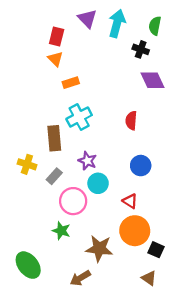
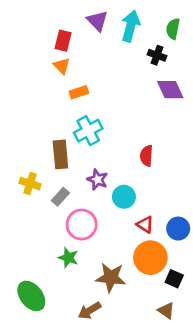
red semicircle: (131, 121) -> (146, 156), moved
blue circle: (141, 166) -> (178, 229), moved
cyan circle: (98, 183) -> (124, 197), moved

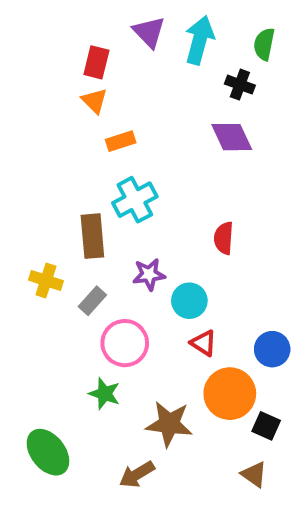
purple diamond: (170, 90) -> (232, 137), moved
purple star: (97, 180) -> (149, 274), turned -30
red triangle: (145, 225) -> (204, 343), moved

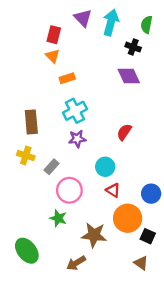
brown rectangle: (92, 236) -> (31, 122), moved
red semicircle: (224, 238) -> (124, 132), turned 30
purple star: (149, 274) -> (77, 139), moved

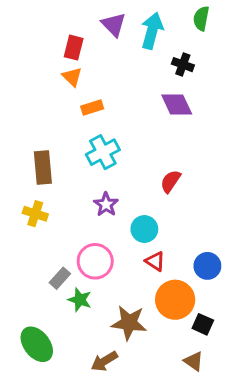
green semicircle: (147, 25) -> (201, 18), moved
purple star: (77, 139) -> (106, 204), moved, turned -30
gray rectangle: (51, 167) -> (60, 278), moved

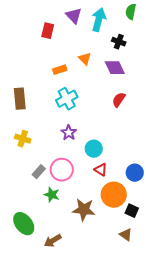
orange triangle: (72, 77) -> (85, 59), moved
brown rectangle: (43, 168) -> (20, 99), moved
red semicircle: (171, 181) -> (119, 100), moved
gray rectangle: (60, 278) -> (39, 172), moved
brown arrow: (104, 361) -> (53, 241), moved

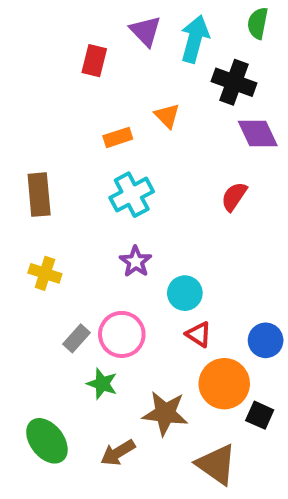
black cross: (119, 42) -> (234, 82), size x1.5
purple diamond: (115, 68) -> (258, 134), moved
brown triangle: (126, 235) -> (216, 464), moved, size x1.6
brown arrow: (53, 241) -> (118, 453), moved

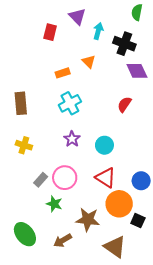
cyan arrow: (195, 39) -> (98, 31), moved, size x0.7
cyan circle: (185, 293) -> (104, 145), moved
red triangle: (199, 334) -> (106, 178), size x1.5

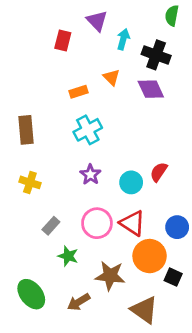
purple diamond: (137, 71) -> (151, 89), moved
red semicircle: (124, 104) -> (159, 172), moved
pink circle: (65, 178) -> (97, 223), moved

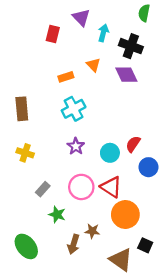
blue circle: (177, 227) -> (148, 167), moved
brown star: (110, 276) -> (92, 231), size x0.6
black square: (173, 277) -> (145, 245), moved
brown arrow: (79, 302) -> (74, 244), moved, turned -42

